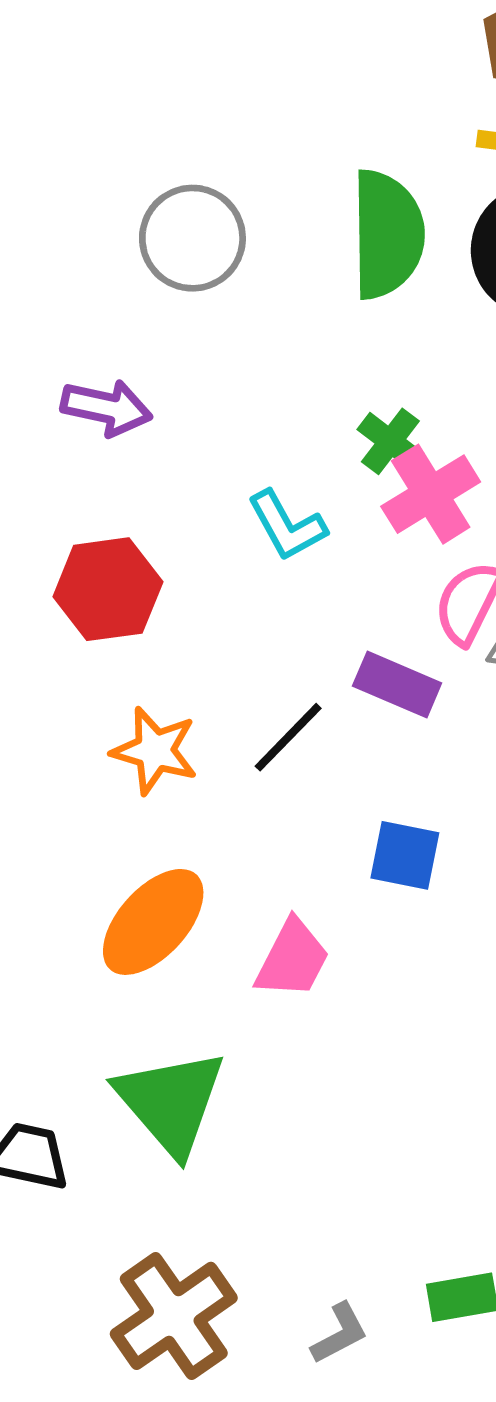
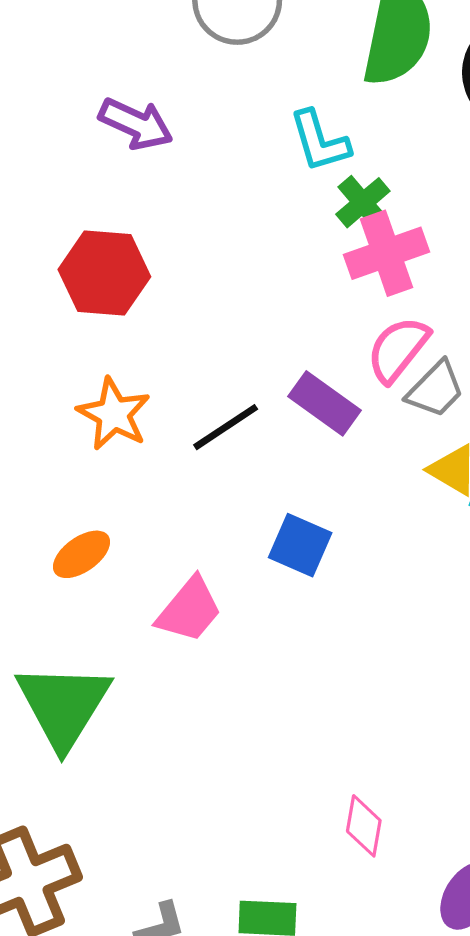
cyan L-shape: (287, 526) -> (320, 141), moved
orange ellipse: (153, 922) -> (81, 554), size x0.6

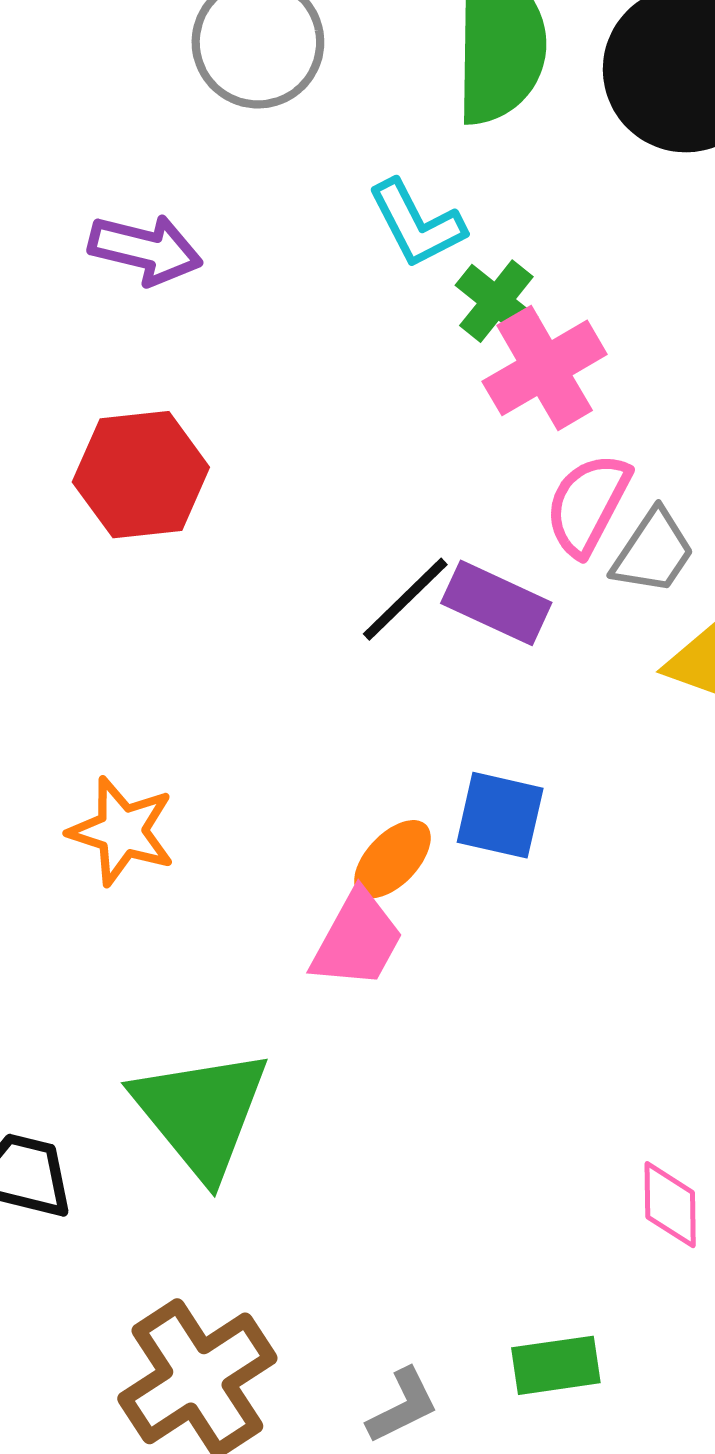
orange star: (114, 414) -> (122, 831), moved
black line: (226, 427) -> (405, 599), moved
orange ellipse: (81, 554) -> (392, 859), moved

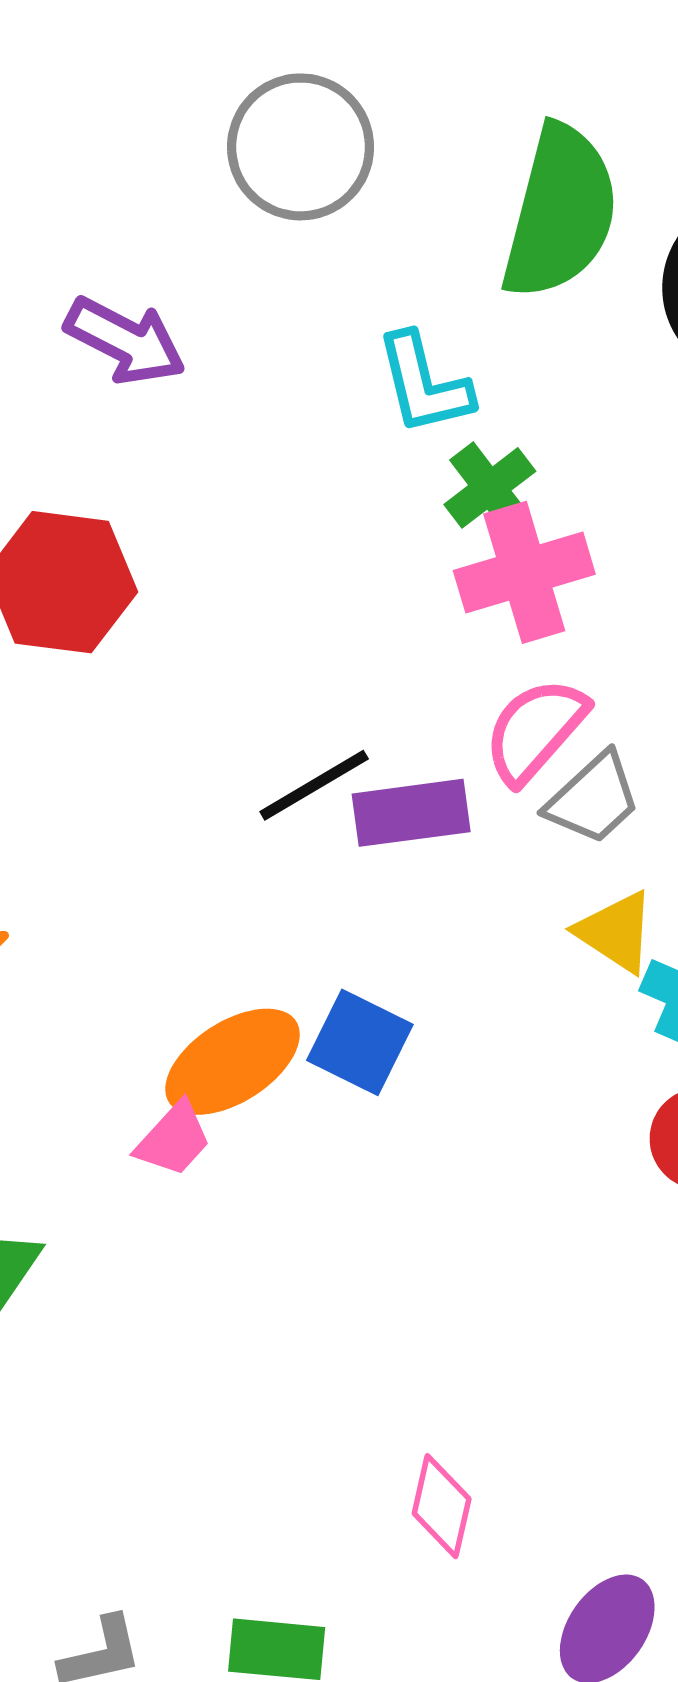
purple rectangle: (496, 603) -> (411, 813), turned -46
orange ellipse: (392, 859) -> (233, 1062), size x1.4
pink trapezoid: (357, 940) -> (173, 1139), size x0.7

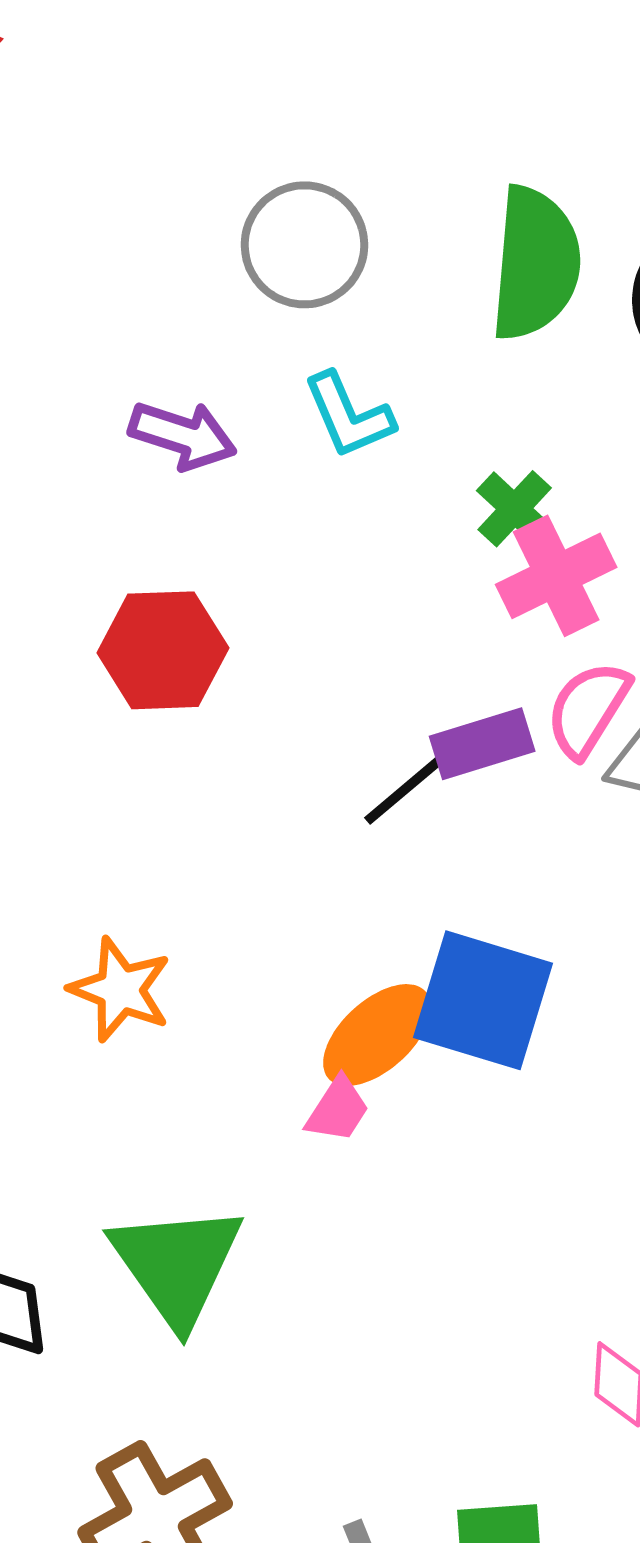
cyan L-shape: (424, 384) -> (349, 415), moved
purple rectangle: (411, 813) -> (482, 744), moved
blue square: (360, 1042) -> (483, 1000), size x1.6

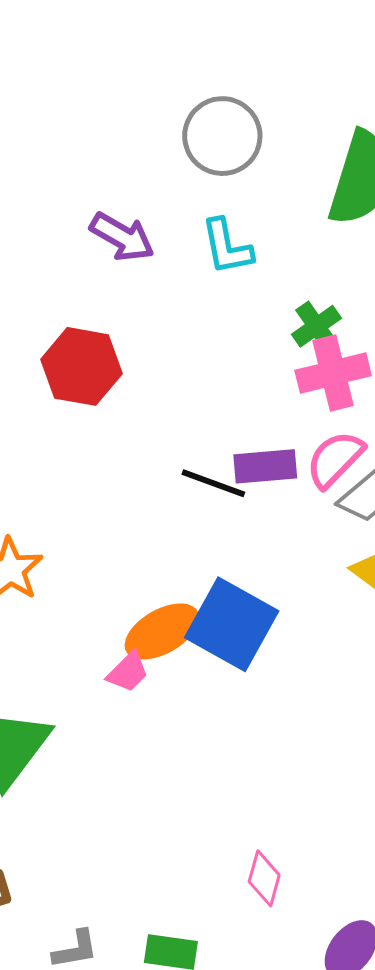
black line: (407, 787) -> (213, 483), turned 48

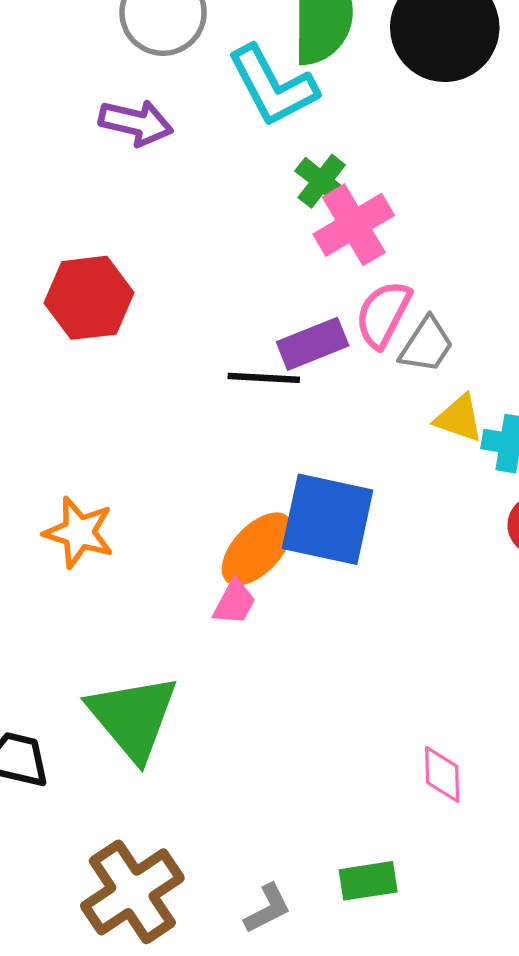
purple arrow: (122, 237) -> (136, 123), moved
cyan L-shape: (227, 247) -> (273, 86), moved, size x1.4

